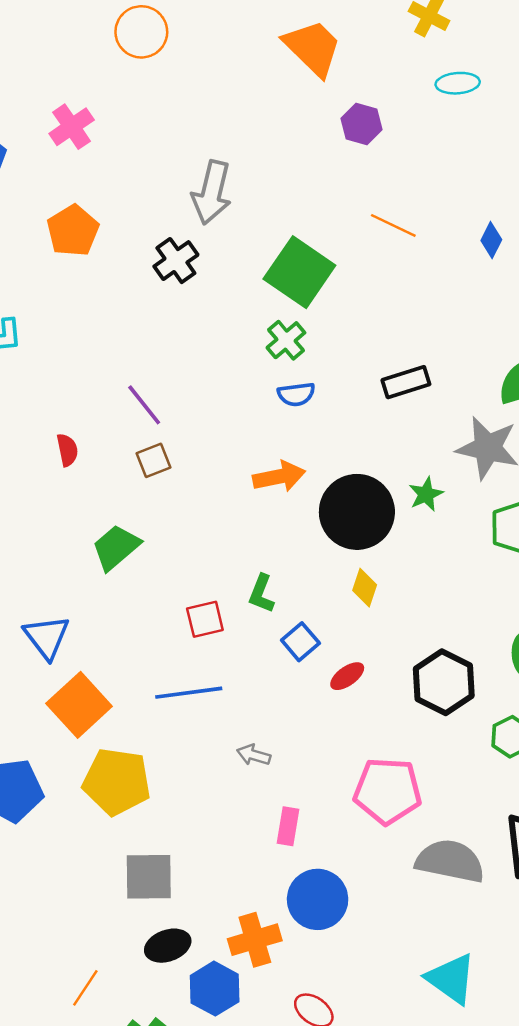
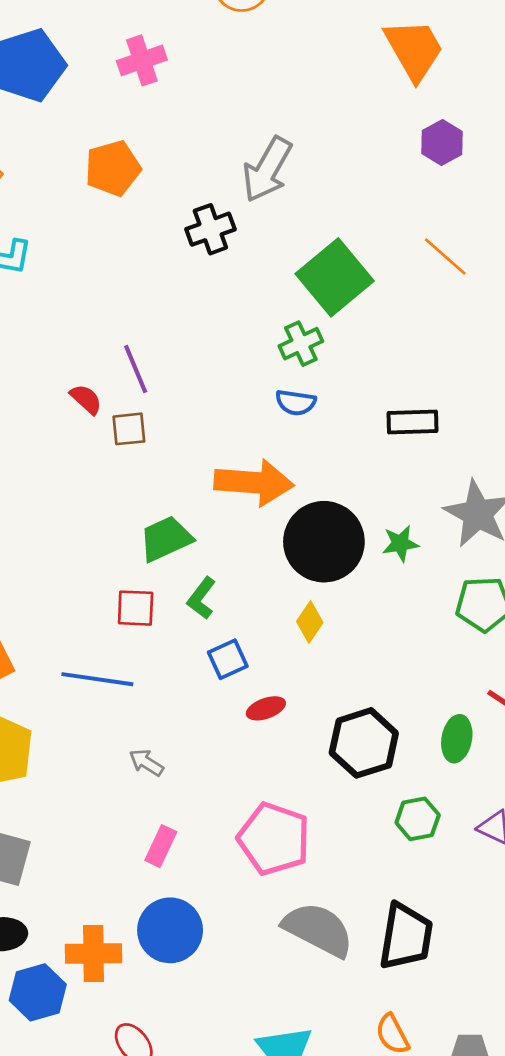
red semicircle: (67, 450) -> (86, 399), moved, turned -52
orange arrow: (279, 477) -> (254, 482), size x1.4
green trapezoid: (116, 547) -> (166, 539), moved

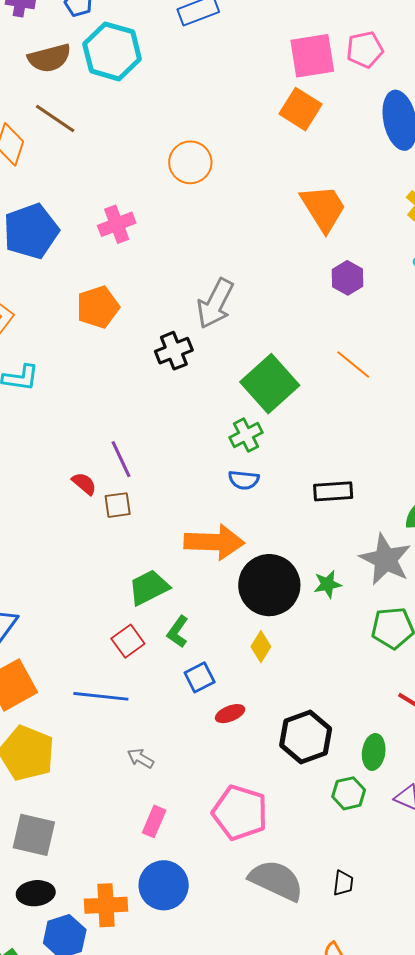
red square: (136, 608) -> (128, 641), turned -36
green ellipse: (457, 739) -> (374, 752), moved
black trapezoid: (406, 937) -> (343, 883), size x0.5

